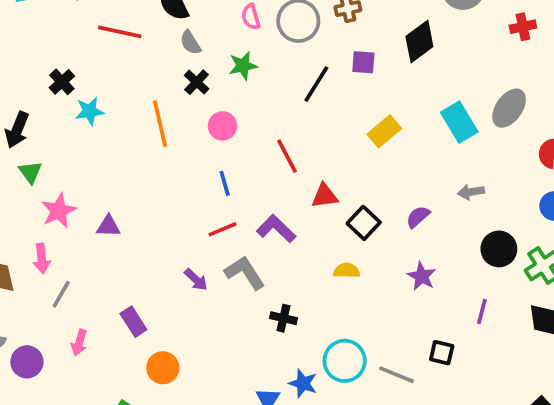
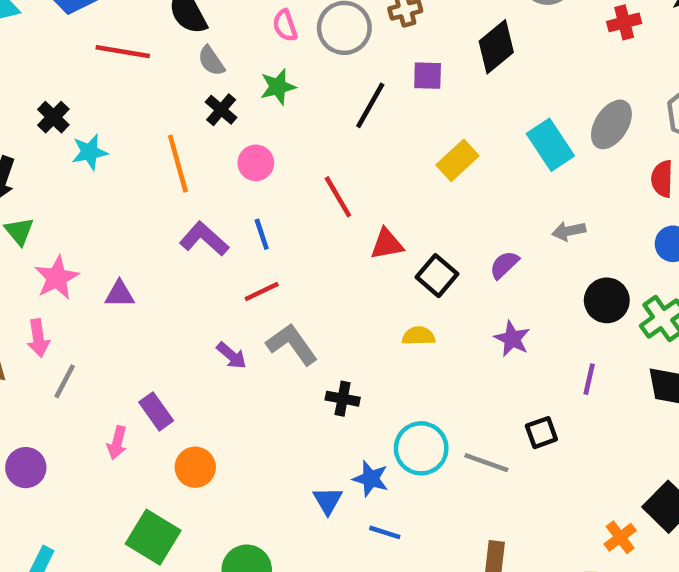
purple L-shape: (276, 229) -> (204, 239), moved
pink arrow: (79, 343) -> (117, 443), moved
black square: (442, 353) -> (541, 433), turned -30

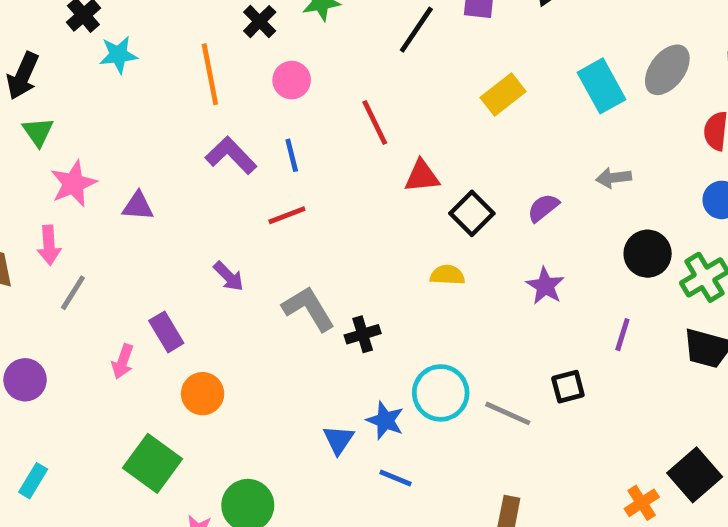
gray L-shape: (292, 344) -> (308, 309), moved
purple arrow: (232, 356) -> (229, 276), moved
black cross: (343, 399) -> (363, 334), turned -32

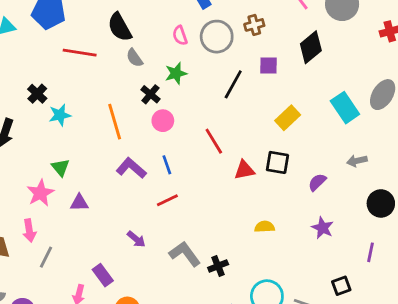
black cross: (260, 22) -> (150, 94), moved
green triangle: (38, 132) -> (61, 167), moved
black square: (472, 213) -> (277, 162), moved, turned -30

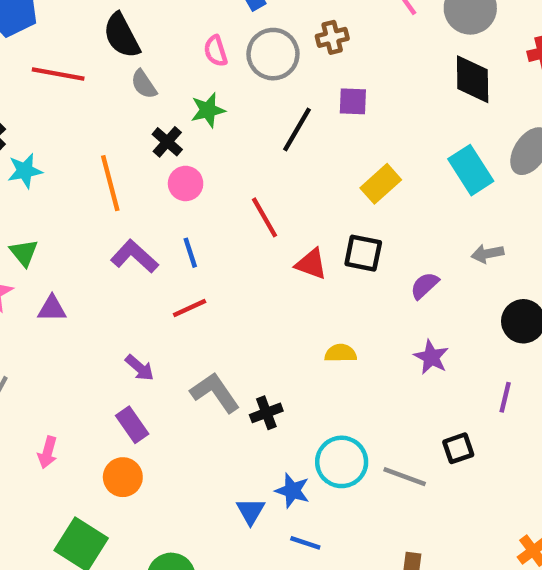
black diamond: (311, 47) -> (473, 79), moved, turned -52
red triangle: (244, 170) -> (311, 264), turned 30
purple rectangle: (103, 275) -> (132, 425), moved

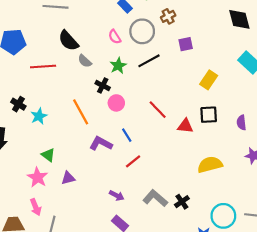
black line: (297, 129) -> (149, 61), moved, turned 45
purple semicircle: (425, 286) -> (241, 123), turned -40
yellow semicircle: (341, 353) -> (210, 165), size x1.6

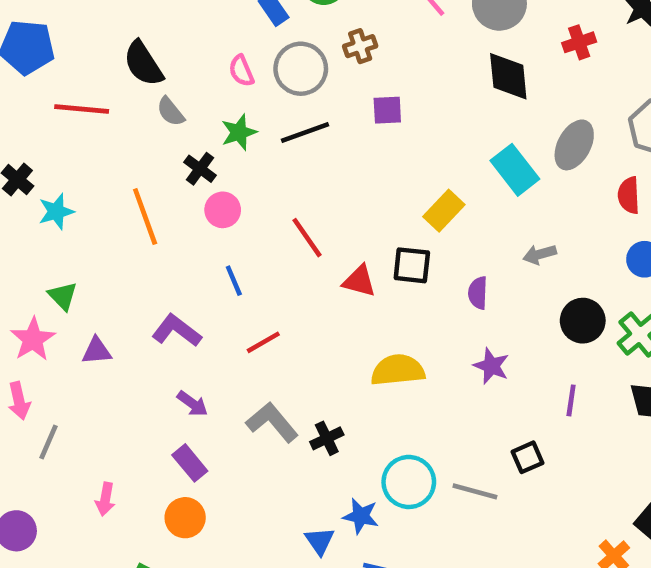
yellow rectangle: (209, 80) -> (444, 211), moved
purple L-shape: (101, 144) -> (177, 331), moved
red line: (133, 161) -> (263, 342), moved

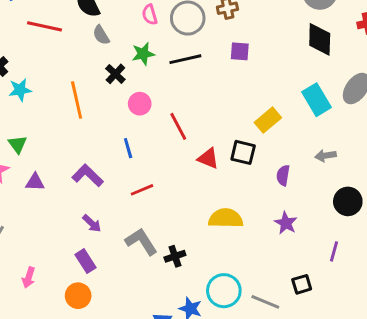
pink circle: (223, 210) -> (140, 104), moved

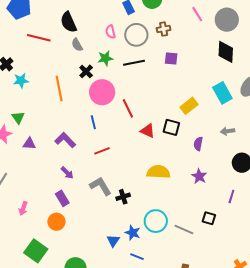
pink circle: (140, 104) -> (102, 92), size x1.6
black square: (302, 284) -> (209, 218), turned 32

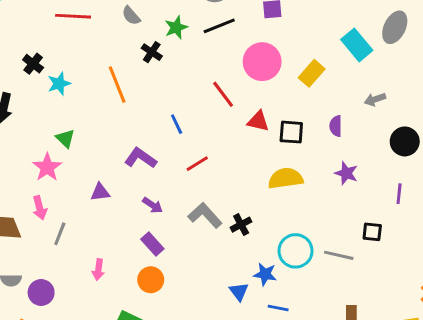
pink circle: (102, 92) -> (262, 62), moved
black square: (171, 127) -> (291, 132), moved
purple triangle: (29, 144) -> (100, 192), moved

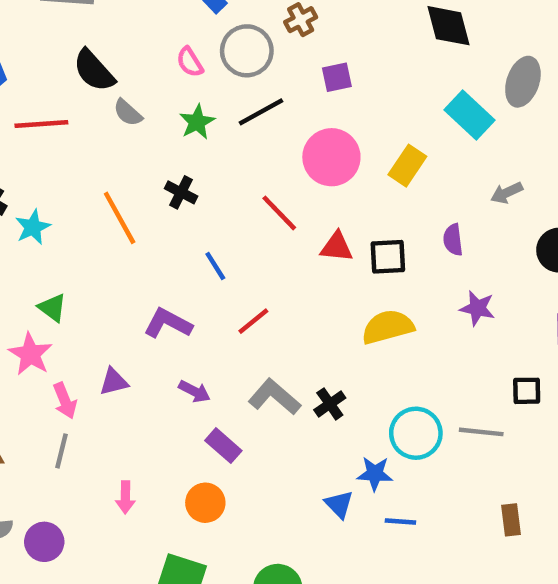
black cross: (152, 52) -> (181, 192), moved
pink arrow: (40, 208) -> (65, 401), moved
purple rectangle: (152, 244) -> (223, 446), moved

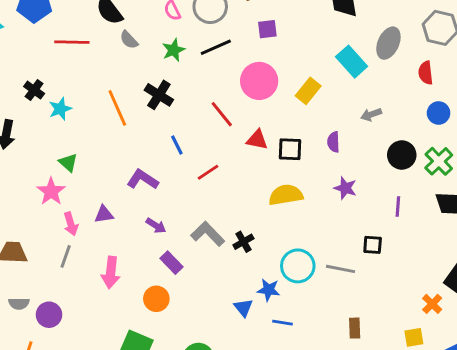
black cross: (181, 192) -> (159, 95), size x1.4
red line: (253, 321) -> (208, 172), moved
pink arrow: (125, 497) -> (111, 272), moved, size x1.5

